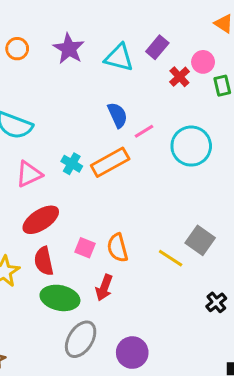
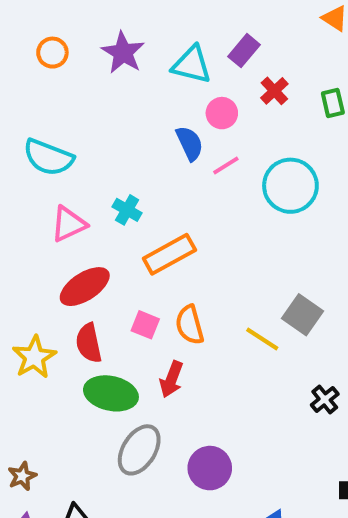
pink circle: (203, 62) -> (222, 113), moved
orange rectangle: (110, 162) -> (169, 254), moved

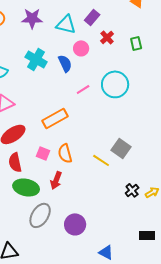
purple star: (123, 53) -> (32, 18), turned -30
pink line: (226, 166) -> (83, 89), moved
cyan cross: (127, 210) -> (36, 59), moved, size x1.5

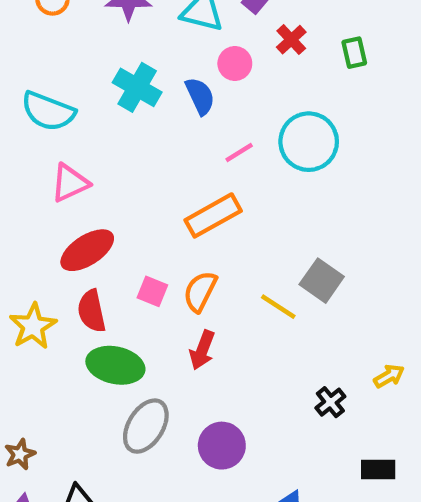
orange rectangle: (55, 118) -> (213, 215), moved
orange semicircle: (65, 153) -> (200, 291), turned 42
red arrow: (56, 180) -> (202, 350), moved
black cross: (132, 190) -> (330, 402), moved

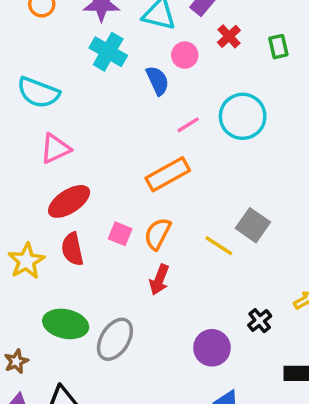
cyan cross: (137, 87) -> (108, 52), moved
green ellipse: (115, 365) -> (66, 324), moved
purple circle: (222, 446) -> (212, 348), moved

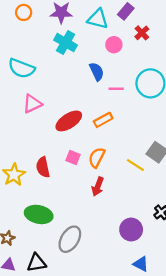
blue semicircle: (158, 81) -> (97, 72), moved
pink line: (188, 125) -> (116, 89), turned 32
orange rectangle: (168, 174) -> (103, 120), size x0.7
red ellipse: (69, 201) -> (69, 121), moved
gray ellipse: (115, 339) -> (70, 239), moved

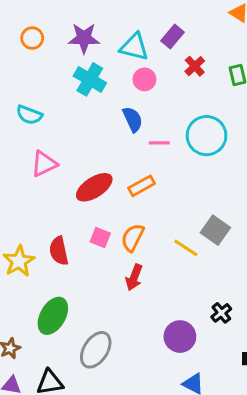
pink circle: (114, 45) -> (144, 79), moved
cyan semicircle: (21, 68) -> (29, 115), size x0.7
green ellipse: (39, 214) -> (53, 316), turned -72

